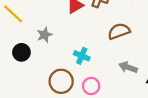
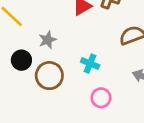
brown circle: (61, 81) -> (49, 76), moved

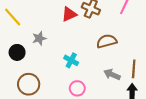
brown circle: (49, 76) -> (29, 84), moved

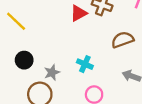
gray star: (39, 38) -> (52, 72), moved

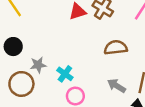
cyan cross: (85, 64) -> (65, 74), moved

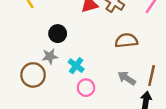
black circle: (13, 47) -> (58, 34), moved

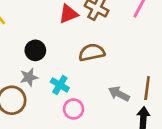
brown semicircle: (126, 41) -> (92, 52), moved

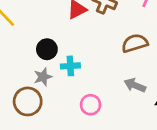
brown semicircle: (92, 52) -> (135, 43), moved
cyan cross: (60, 85) -> (70, 66), moved, turned -30

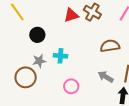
black circle: (47, 49) -> (37, 35), moved

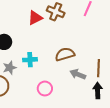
brown semicircle: (110, 46) -> (65, 54), moved

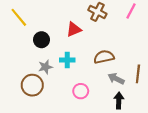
red triangle: (35, 18) -> (74, 29), moved
black arrow: (98, 90) -> (119, 101), moved

